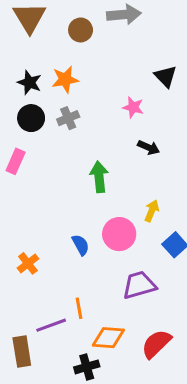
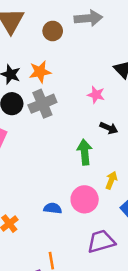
gray cross: (68, 118) -> (42, 104), size x1.5
green arrow: (99, 177) -> (85, 152), moved
blue semicircle: (81, 245) -> (53, 208), turned -54

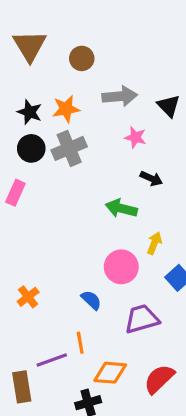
gray arrow: (88, 18) -> (120, 96), moved
green arrow: (85, 152) -> (121, 208), turned -70
blue semicircle: (53, 208) -> (91, 300), moved, turned 36

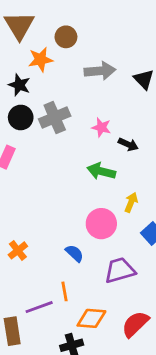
orange star: (66, 109) -> (40, 59), moved
pink star: (135, 137) -> (101, 127), moved

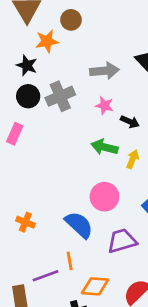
gray arrow: (100, 71) -> (104, 71), moved
yellow arrow: (131, 202) -> (133, 159), moved
orange cross: (18, 250) -> (25, 222), turned -30
blue semicircle: (74, 253) -> (79, 225), size x1.6

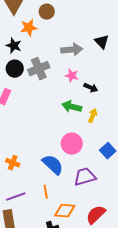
purple line: (46, 276) -> (16, 197), moved

